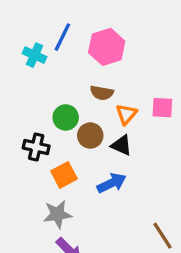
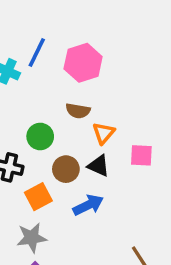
pink square: (162, 108) -> (141, 155), moved
brown circle: (90, 136) -> (66, 169), moved

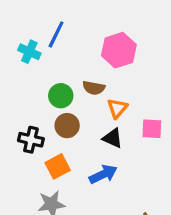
pink hexagon: (83, 63) -> (119, 50), moved
green circle: (40, 136) -> (61, 96), moved
brown circle: (66, 169) -> (67, 126), moved

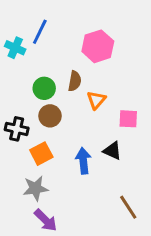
brown semicircle: (94, 88) -> (75, 81), turned -90
black triangle: (113, 138) -> (112, 151), moved
blue arrow: (103, 174) -> (83, 161), turned -70

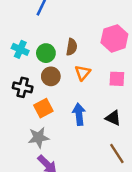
pink hexagon: (98, 46) -> (114, 38), moved
cyan cross: (15, 48) -> (20, 49), moved
orange triangle: (96, 100) -> (83, 73), moved
black triangle: (112, 151) -> (113, 118), moved

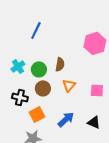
pink hexagon: (114, 38) -> (95, 43), moved
cyan cross: (20, 49) -> (18, 66), turned 32
blue arrow: (79, 114) -> (66, 119), turned 54

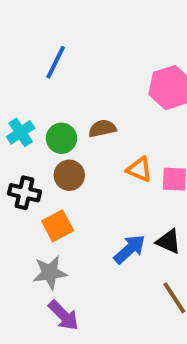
brown semicircle: (60, 64) -> (102, 128), turned -112
orange triangle: (69, 85) -> (139, 169), moved, turned -48
blue arrow: (66, 119) -> (130, 249), moved

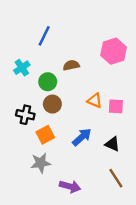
brown semicircle: (102, 128) -> (71, 65), moved
cyan cross: (21, 132) -> (22, 68), moved
blue arrow: (130, 249) -> (82, 137), moved
purple arrow: (63, 315) -> (70, 186), moved, turned -30

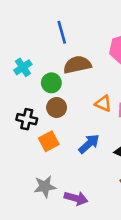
blue line: (44, 36) -> (62, 32), moved, turned -42
brown semicircle: (71, 65) -> (77, 65), size x1.5
gray star: (41, 163) -> (45, 187), moved

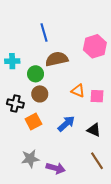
cyan cross: (23, 67) -> (12, 61), turned 32

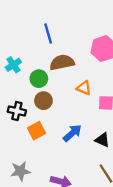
cyan cross: (12, 61) -> (13, 65), turned -32
orange triangle: (78, 91) -> (84, 88), moved
gray star: (30, 159) -> (20, 171), moved

